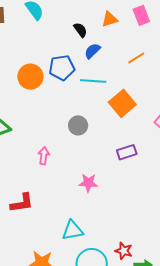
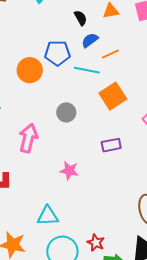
orange line: (136, 58) -> (110, 54), moved
orange circle: (30, 77) -> (30, 70), moved
pink arrow: (44, 156) -> (28, 138), size x1.6

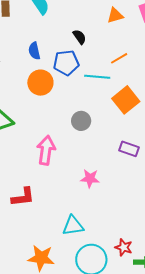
black semicircle: (81, 18) -> (80, 37), moved
blue semicircle: (90, 40) -> (34, 51), moved, turned -60
purple rectangle: (111, 145) -> (129, 149), turned 36

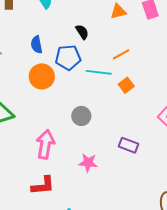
orange square: (126, 100) -> (126, 85), moved, size x0.6
pink star: (90, 178) -> (88, 163), moved
red L-shape: (23, 197) -> (43, 186), moved

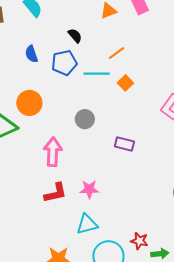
orange circle: (42, 76) -> (29, 103), moved
purple rectangle: (128, 145) -> (124, 144), moved
pink star: (88, 163) -> (89, 189), moved

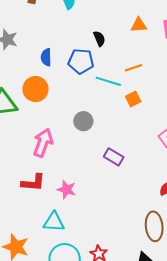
blue semicircle: (31, 54) -> (46, 57), moved

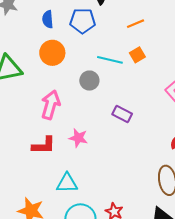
cyan line: (108, 81) -> (110, 60), moved
orange circle: (35, 89) -> (52, 53), moved
pink star: (66, 189) -> (78, 138), moved

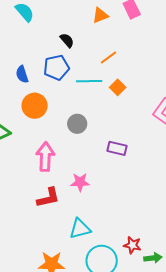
cyan line: (110, 60) -> (89, 81), moved

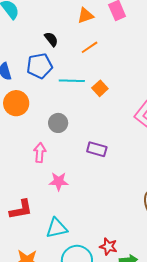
orange line: (108, 58) -> (90, 47), moved
pink arrow: (45, 157) -> (40, 153), moved, size x0.7
red L-shape: (48, 198) -> (21, 209), moved

